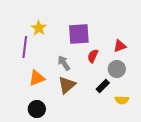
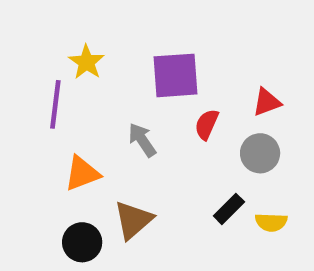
brown triangle: (67, 85) -> (133, 220), moved
black rectangle: (103, 86) -> (229, 209), moved

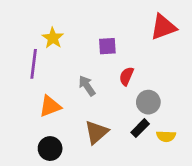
purple square: (176, 75) -> (107, 46), size x0.6
red triangle: (267, 102) -> (163, 27), moved, size x1.5
gray circle: (260, 153) -> (148, 102), moved
brown triangle: (133, 220) -> (96, 132), moved

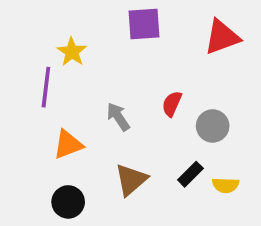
purple square: (107, 46) -> (144, 24), moved, size x1.4
gray circle: (148, 102) -> (213, 126), moved

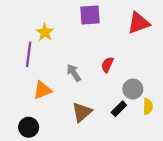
gray circle: (213, 126) -> (133, 89), moved
yellow semicircle: (226, 185) -> (148, 106), moved, turned -91
black circle: (68, 202) -> (29, 127), moved

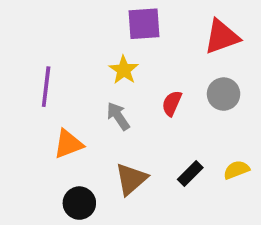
yellow star: (45, 32) -> (124, 70), moved
gray circle: (133, 89) -> (224, 94), moved
yellow semicircle: (148, 106) -> (236, 170), turned -112
black circle: (29, 127) -> (79, 203), moved

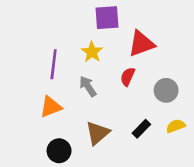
red triangle: (222, 37) -> (141, 44), moved
purple line: (46, 87) -> (54, 64), moved
gray circle: (224, 94) -> (166, 90), moved

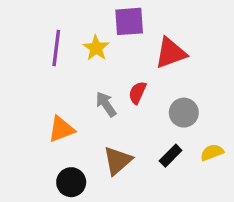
yellow star: (92, 52) -> (96, 48), moved
purple line: (54, 64) -> (56, 48), moved
red semicircle: (128, 77) -> (137, 93), moved
gray circle: (166, 90) -> (184, 113), moved

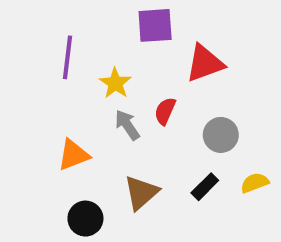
yellow star: (96, 48) -> (115, 83), moved

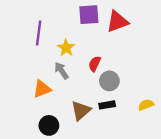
red triangle: (205, 63) -> (117, 22), moved
gray arrow: (127, 125) -> (61, 71), moved
gray circle: (221, 135) -> (109, 81), moved
black rectangle: (205, 187) -> (107, 105), moved, turned 35

